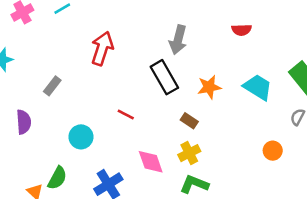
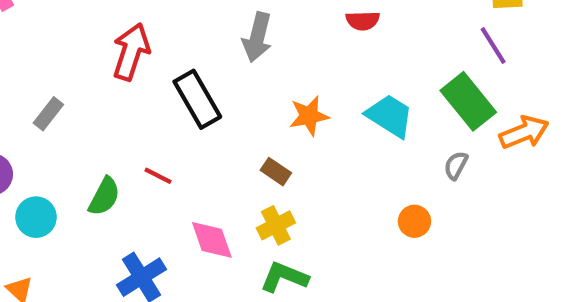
black rectangle: (164, 77) -> (197, 99), moved
red line: (126, 114) -> (158, 176), moved
cyan circle: (81, 137) -> (36, 217), moved
green semicircle: (57, 178) -> (104, 196), moved

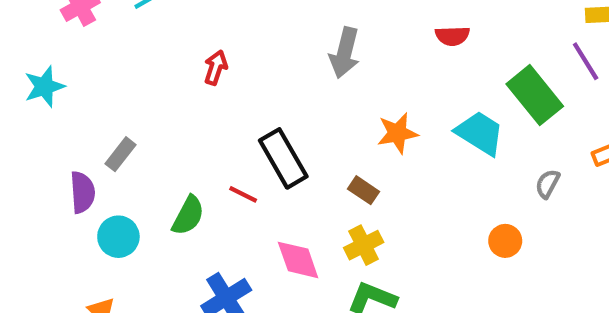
red arrow: (131, 52) -> (216, 68), size x0.6
black rectangle: (197, 99) -> (283, 158), moved
green rectangle: (468, 101) -> (535, 95), moved
gray rectangle: (48, 114) -> (121, 154), moved

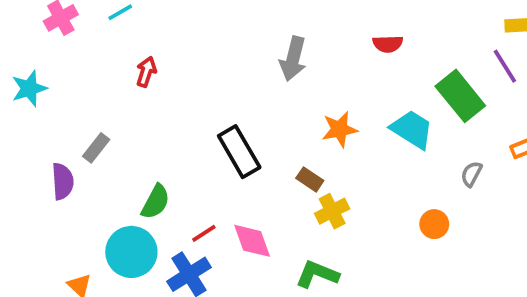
red arrow: (216, 68) -> (146, 72), moved
red line: (243, 194) -> (204, 233), moved, turned -60
cyan circle: (118, 237) -> (131, 252), moved, size x1.4
yellow cross: (364, 245) -> (332, 211), moved

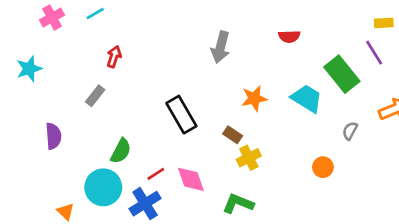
gray rectangle: (96, 148) -> (95, 96), moved

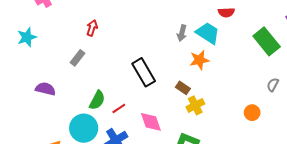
gray arrow: (221, 47) -> (182, 33), moved, size x0.7
cyan trapezoid: (307, 98) -> (208, 33), moved
purple semicircle: (53, 136) -> (45, 89), turned -72
red line: (156, 174) -> (119, 108), moved

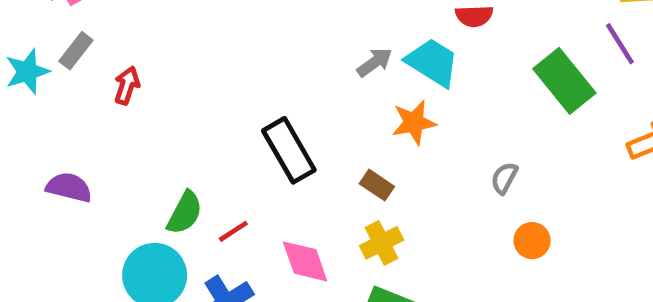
red arrow: (92, 28) -> (127, 85), moved
gray arrow: (182, 33) -> (375, 62), turned -140
gray rectangle: (77, 58) -> (76, 51), moved
gray semicircle: (273, 85) -> (504, 178), moved
yellow cross: (195, 105) -> (382, 243), moved

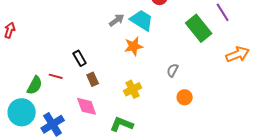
black rectangle: (289, 150) -> (80, 58), size x0.6
brown rectangle: (377, 185) -> (93, 79), moved, turned 32
red line: (233, 231) -> (56, 76), moved, turned 48
yellow cross: (382, 243) -> (133, 89), moved

